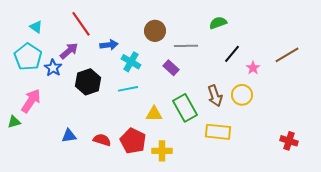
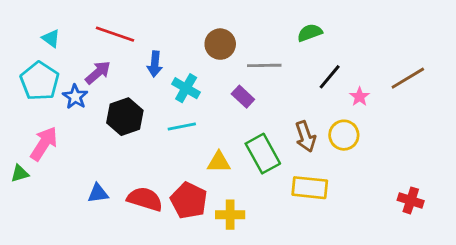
red line: (81, 24) -> (115, 34), turned -36
blue arrow: (109, 45) -> (155, 64), turned 102
red semicircle: (102, 140) -> (145, 199), size x1.4

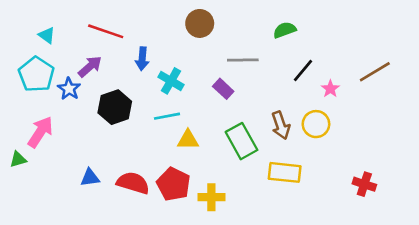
brown circle: (220, 44) -> (200, 23), moved
yellow triangle: (219, 162) -> (188, 140), moved
red cross: (411, 200) -> (364, 184), moved

